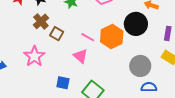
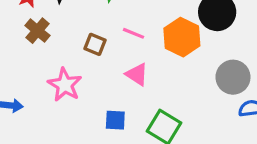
brown cross: (41, 21) -> (37, 31), moved
pink line: (88, 37) -> (134, 33), moved

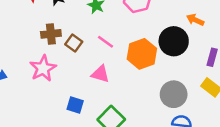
brown cross: (37, 31) -> (51, 34), moved, turned 30
pink triangle: (137, 74) -> (100, 74), turned -30

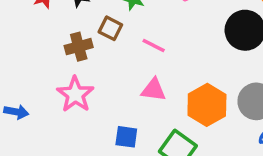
brown square: (74, 43) -> (110, 28), moved
orange hexagon: (142, 54) -> (207, 105), moved

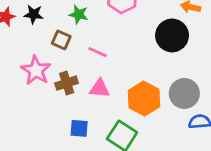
brown cross: (79, 47) -> (67, 83), moved
pink star: (75, 94) -> (36, 70), moved

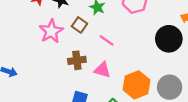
pink star: (36, 70) -> (51, 31), moved

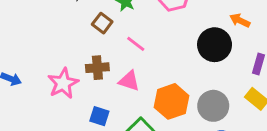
pink star: (51, 31) -> (63, 83), moved

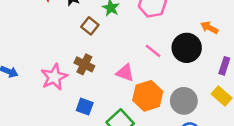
pink line: (136, 44) -> (153, 51), moved
brown cross: (97, 68) -> (84, 64), turned 30
pink triangle: (129, 81) -> (125, 73), moved

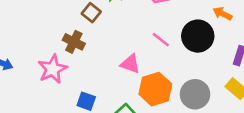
brown cross: (84, 64) -> (74, 42), moved

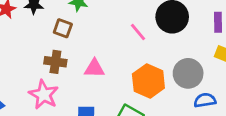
pink line: (161, 40) -> (138, 32), turned 30
pink triangle: (130, 64) -> (94, 68), moved

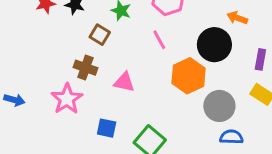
pink line: (138, 32) -> (159, 40), moved
orange hexagon: (148, 81) -> (189, 76), moved

